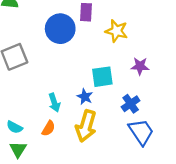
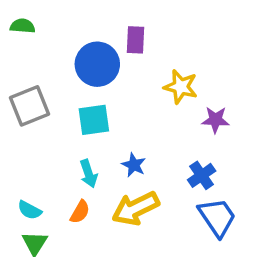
yellow star: (116, 31) -> (181, 87), moved
cyan square: (102, 77) -> (94, 120), moved
yellow arrow: (86, 126) -> (136, 208), turned 48

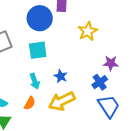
yellow star: (181, 87) -> (88, 31), turned 30
purple star: (215, 120) -> (111, 63), moved

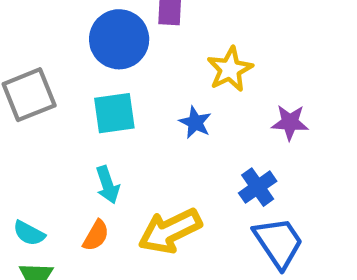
purple star: (111, 63) -> (290, 122), moved
blue star: (61, 76) -> (195, 122), moved

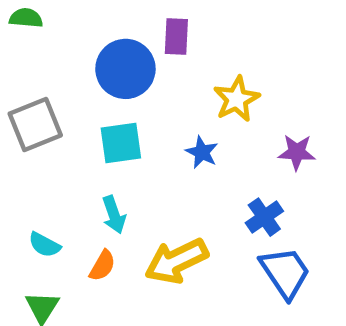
cyan semicircle: (29, 233) -> (44, 245), moved

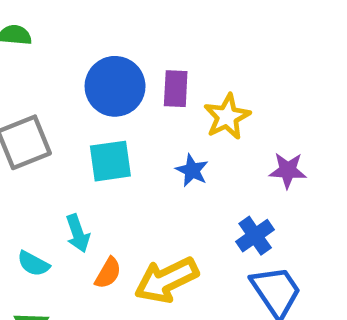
purple rectangle: (176, 37) -> (176, 89), moved
cyan arrow: (114, 215) -> (78, 233), moved
orange semicircle: (102, 266) -> (108, 273), moved

